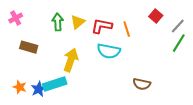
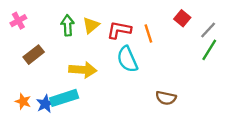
brown rectangle: (29, 47) -> (34, 55), turned -54
cyan semicircle: (109, 51) -> (127, 59), turned 55
yellow arrow: (71, 60) -> (83, 70), turned 75

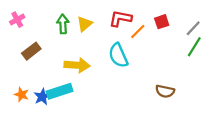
red square: (182, 18) -> (162, 22), moved, turned 32
red L-shape: (119, 30) -> (120, 18), moved
orange line: (148, 34) -> (138, 32), turned 63
brown semicircle: (166, 98) -> (165, 91), moved

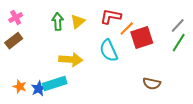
red square: (162, 22) -> (142, 38), moved, size x1.6
brown rectangle: (31, 51) -> (14, 41), moved

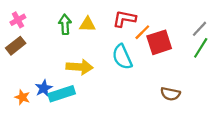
yellow triangle: (78, 22) -> (87, 24), turned 42
blue star: (39, 89) -> (44, 88), moved

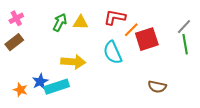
green arrow: (65, 24) -> (60, 22), turned 30
green line: (201, 48) -> (185, 44), turned -42

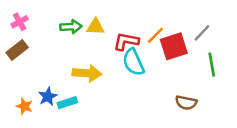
red L-shape: (115, 17) -> (126, 41), moved
green arrow: (60, 22) -> (71, 27), turned 60
gray line: (184, 27) -> (202, 33), moved
green line: (185, 44) -> (212, 65), moved
cyan rectangle: (57, 87) -> (67, 103), size x0.7

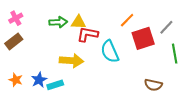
orange line: (155, 35) -> (127, 20), moved
red L-shape: (126, 41) -> (88, 34), moved
orange star: (24, 106) -> (16, 80), moved

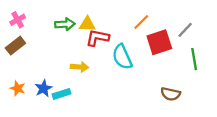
yellow arrow: (71, 61) -> (79, 67), size x0.7

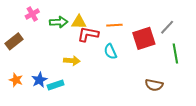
pink cross: (18, 20) -> (32, 14), moved
orange line: (141, 22) -> (114, 25), moved, turned 42
cyan semicircle: (122, 57) -> (110, 52), size x0.7

